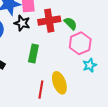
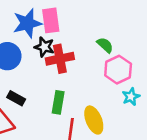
red cross: (49, 21) -> (60, 59), moved
green rectangle: (33, 53) -> (58, 102), moved

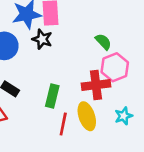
red cross: (60, 59) -> (96, 85), moved
cyan star: (131, 97) -> (124, 116), moved

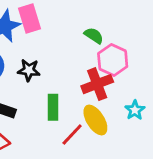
black star: (42, 39) -> (29, 70), moved
red line: (63, 124) -> (72, 135), turned 45

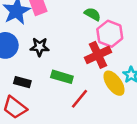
green rectangle: (53, 107) -> (62, 77), turned -70
yellow ellipse: (95, 120) -> (114, 83), moved

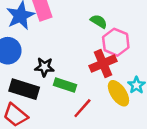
black star: (40, 47) -> (44, 67), moved
black rectangle: (22, 82) -> (24, 89), size x1.6

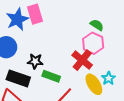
green semicircle: (99, 21) -> (97, 25), moved
red cross: (103, 64) -> (82, 60), turned -30

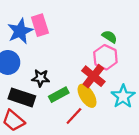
green rectangle: (51, 76) -> (59, 95), turned -48
cyan star: (109, 78) -> (123, 96), size x1.5
yellow ellipse: (94, 84) -> (87, 96), moved

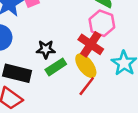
black star: (41, 78) -> (46, 49), moved
red line: (74, 116) -> (87, 86), moved

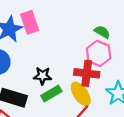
red cross: (91, 44) -> (87, 73), turned -30

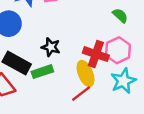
pink hexagon: (99, 53) -> (118, 50), moved
green rectangle: (51, 94) -> (42, 72), moved

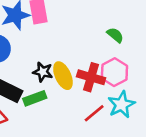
yellow ellipse: (86, 73) -> (63, 76), moved
red line: (81, 94) -> (94, 113), moved

